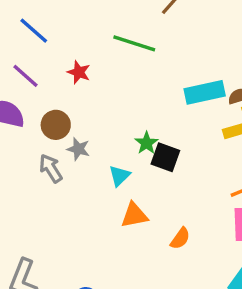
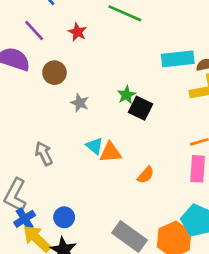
gray star: (78, 149) -> (80, 103), moved
gray arrow: (51, 168) -> (44, 153), moved
cyan triangle: (119, 176) -> (95, 146), moved, turned -42

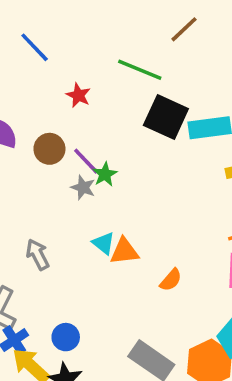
purple line: (34, 31) -> (86, 161), moved
green star: (126, 95) -> (105, 174), moved
black square: (140, 108) -> (166, 117), moved, size x1.4

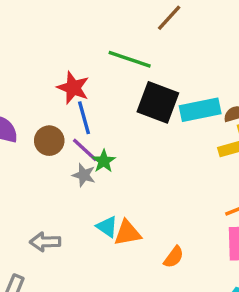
blue line: (35, 47) -> (84, 118), moved, turned 32
red star: (78, 95) -> (73, 88), size x1.4
gray arrow: (38, 254) -> (45, 242), turned -60

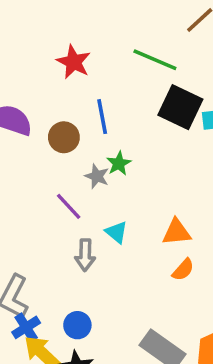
red star: (73, 88) -> (74, 62), moved
purple line: (85, 150) -> (69, 206), moved
orange triangle: (127, 233) -> (176, 232), moved
gray arrow: (45, 242) -> (85, 255), moved, turned -92

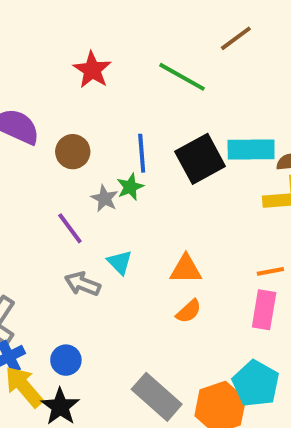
black square: (180, 107) -> (200, 159), moved, turned 30
blue line: (102, 117) -> (142, 153), moved
gray arrow: (85, 255) -> (83, 284), turned 104

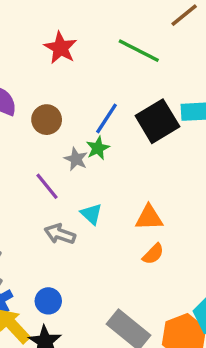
blue line: (142, 153) -> (107, 118), turned 40

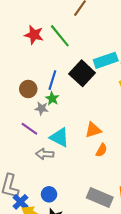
red star: (61, 48) -> (34, 35), moved
green line: (139, 51) -> (60, 36), turned 40
brown circle: (47, 120) -> (28, 89), moved
cyan triangle: (91, 214) -> (59, 137), size x1.5

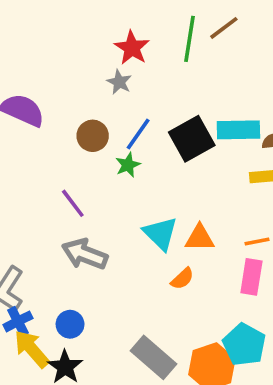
green line: (60, 36) -> (190, 39), moved, turned 30
gray star: (42, 108) -> (119, 82), moved
orange triangle: (93, 130) -> (200, 238), moved
cyan triangle: (59, 137) -> (160, 233), moved
gray arrow: (45, 154) -> (85, 254), size x1.4

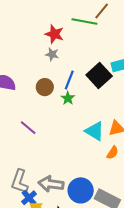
green line: (190, 39) -> (84, 22), turned -75
purple line: (73, 203) -> (28, 128), moved
gray arrow: (85, 254) -> (51, 184), moved
blue circle: (70, 324) -> (81, 190), moved, size x1.6

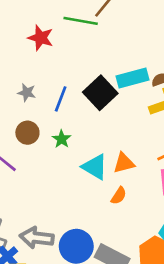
gray star: (52, 54) -> (27, 93), moved
brown circle: (45, 87) -> (27, 133), moved
green star: (68, 98) -> (62, 139), moved

